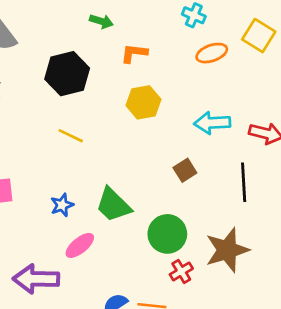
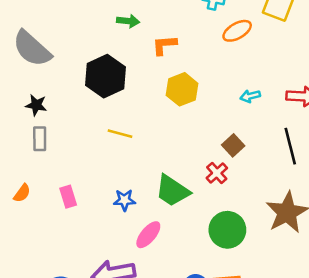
cyan arrow: (212, 123) -> (250, 96), size x0.6
blue star: (62, 205) -> (124, 200), turned 30
green circle: (167, 234) -> (227, 230), moved
red cross: (181, 271) -> (217, 173), moved

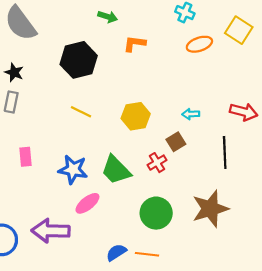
yellow hexagon: (182, 89) -> (136, 116), moved
cyan arrow: (250, 96) -> (191, 114), moved
blue star: (124, 200) -> (73, 170), size x1.5

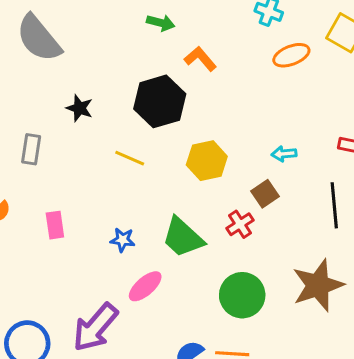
orange L-shape: (135, 44) -> (200, 59), turned 45
black hexagon: (79, 60) -> (160, 101), moved
black star: (14, 72) -> (79, 108), moved
blue star: (73, 170) -> (123, 240), size x0.6
purple arrow: (51, 231) -> (95, 327), turned -48

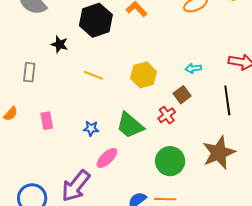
black hexagon: (160, 101) -> (96, 20), moved

